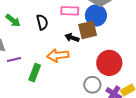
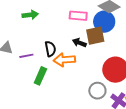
green arrow: (13, 21) -> (30, 15), moved, turned -49
black semicircle: (42, 22) -> (50, 49), moved
purple line: (14, 60) -> (26, 56), moved

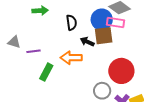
pink rectangle: (78, 16) -> (116, 22), moved
blue circle: (104, 22) -> (102, 20), moved
black semicircle: (50, 49) -> (71, 23), moved

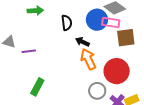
brown square: (104, 36) -> (126, 38), moved
orange arrow: (71, 58) -> (88, 59), moved, turned 65
green rectangle: (46, 72) -> (37, 87), moved

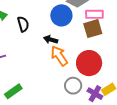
black semicircle: (67, 23) -> (23, 24), moved
pink rectangle: (111, 23) -> (94, 14), moved
green rectangle: (37, 87) -> (13, 91), turned 36

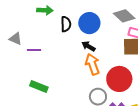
blue circle: (61, 15) -> (89, 23), moved
green rectangle: (13, 91) -> (39, 86), turned 42

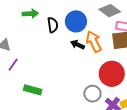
purple line: (34, 50) -> (13, 65), moved, turned -48
orange arrow: (92, 64) -> (94, 42), moved

